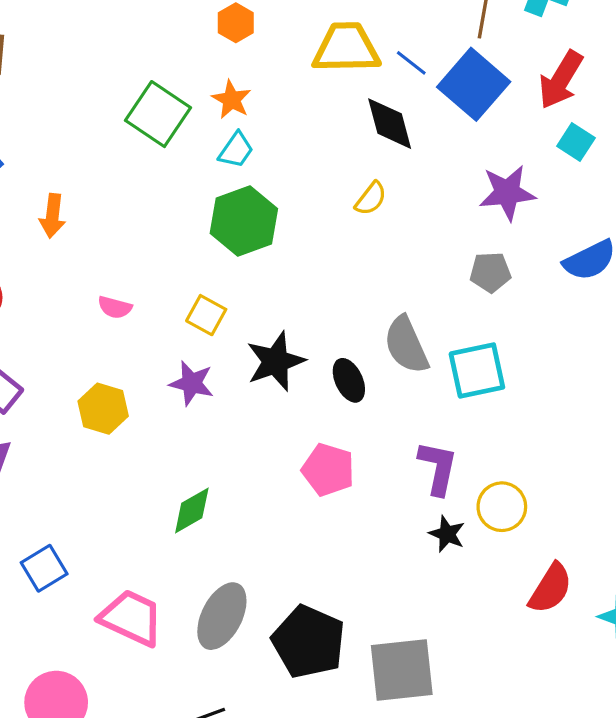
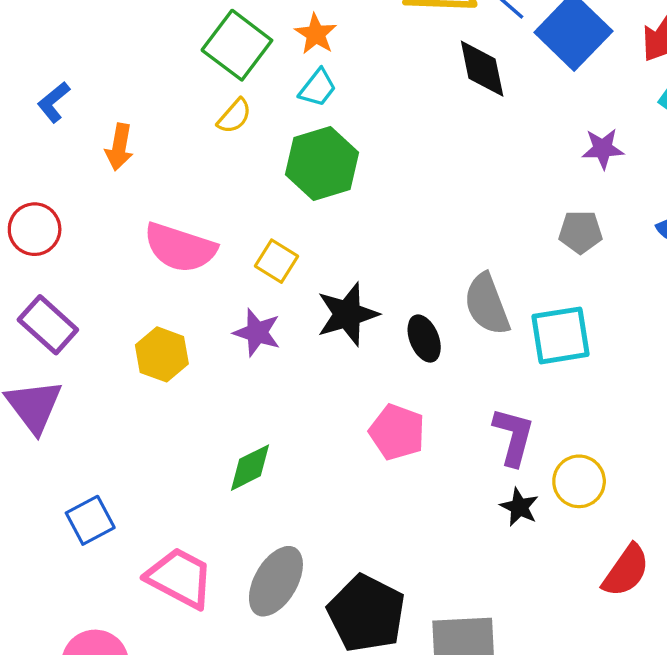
purple star: (507, 193) -> (603, 149), size x0.7
yellow semicircle: (371, 199) -> (234, 116), moved
pink semicircle: (115, 307) -> (180, 248), size x2.0

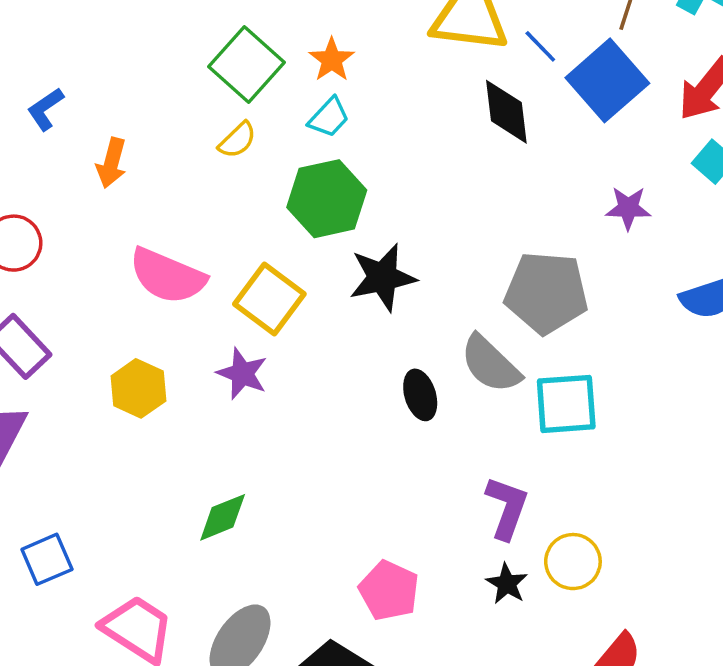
gray pentagon: (580, 232) -> (546, 293), moved, size x1.8
yellow square: (277, 261) -> (269, 299), size x1.5
gray semicircle: (487, 304) -> (490, 364), turned -30
black star: (347, 314) -> (383, 277), moved
pink pentagon: (397, 432) -> (389, 591), moved

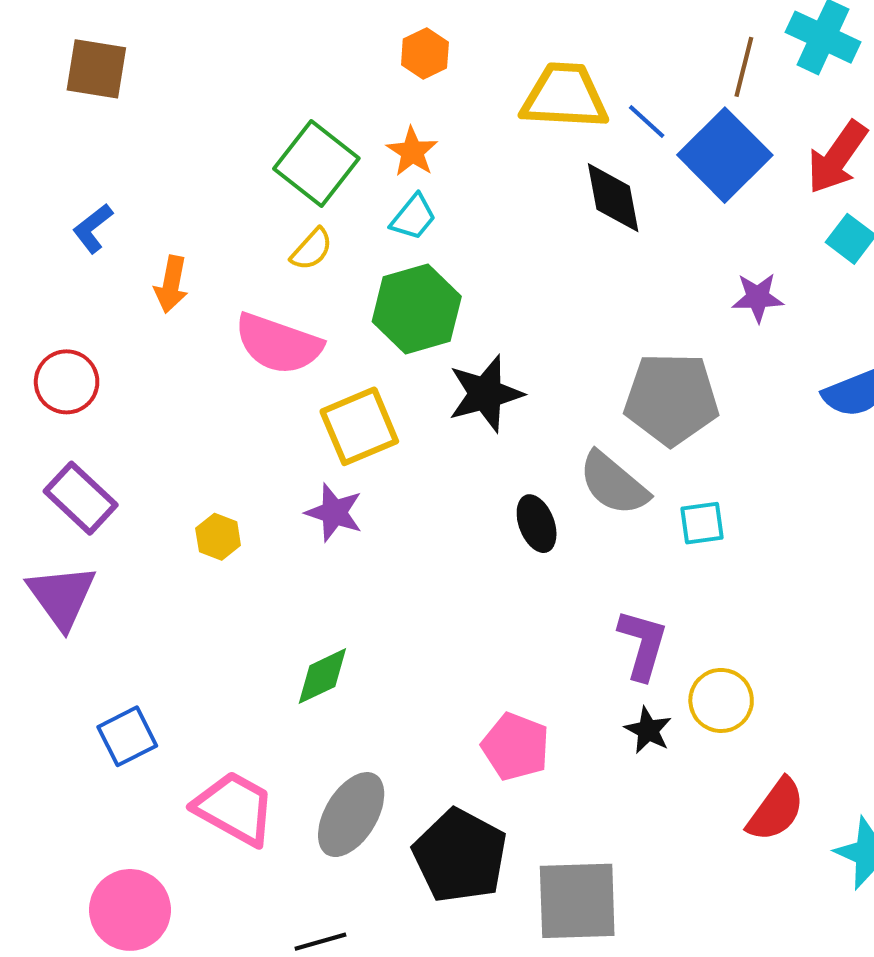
pink semicircle: (167, 276) -> (278, 344), moved
yellow square: (269, 299) -> (359, 426), turned 34
yellow hexagon: (138, 388) -> (218, 537), size x0.7
cyan square: (566, 404) -> (702, 523), size x0.6

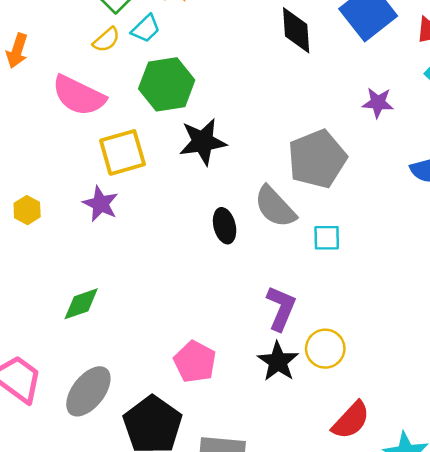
cyan trapezoid: (413, 217) -> (146, 29), moved
gray pentagon: (671, 399) -> (317, 159), turned -30
black star: (648, 730) -> (278, 362), size x1.4

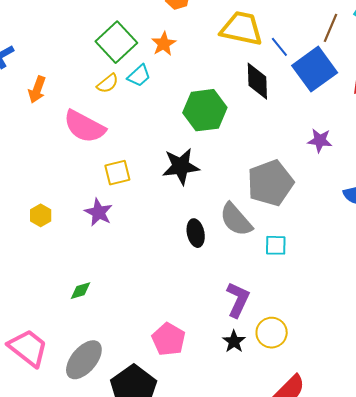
green hexagon: (167, 84) -> (205, 110), moved
yellow square: (122, 152) -> (117, 173), size x0.7
green diamond: (81, 304) -> (81, 291), size x0.7
black star: (278, 362) -> (234, 341), size x0.7

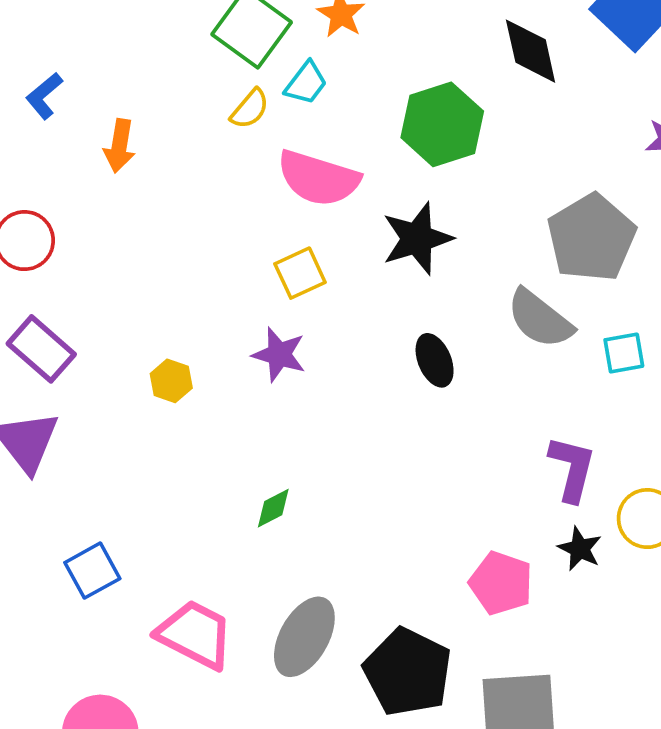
pink semicircle: (84, 127) -> (318, 178), moved
black ellipse: (196, 233) -> (435, 360), moved
pink pentagon: (169, 339) -> (501, 583), moved

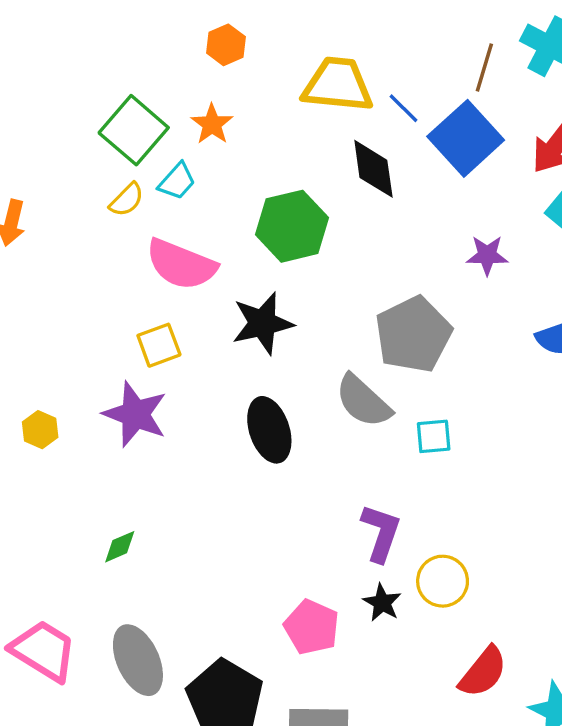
purple star: (279, 355) -> (135, 414), size x1.4
black ellipse: (435, 360) -> (269, 430), size x1.4
gray ellipse: (304, 637) -> (138, 660), turned -58

